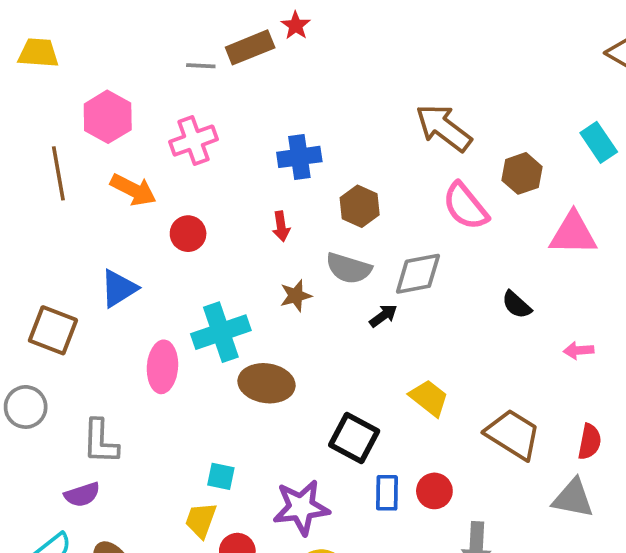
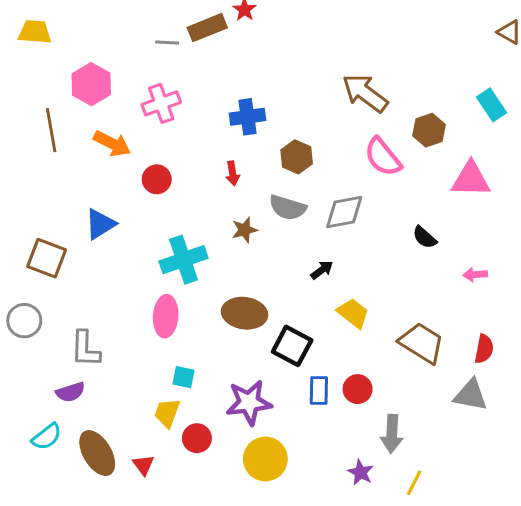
black arrow: (383, 316) -> (322, 270), moved
pink ellipse: (162, 367) -> (166, 316), moved
brown ellipse: (266, 383) -> (245, 313), moved

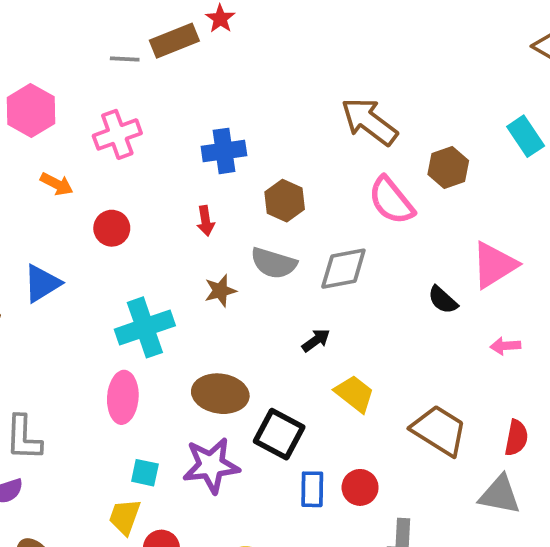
orange arrow: (112, 144) -> (57, 184), size x0.7
pink triangle: (471, 179) -> (494, 265), moved, turned -33
purple star: (249, 402) -> (211, 465), moved

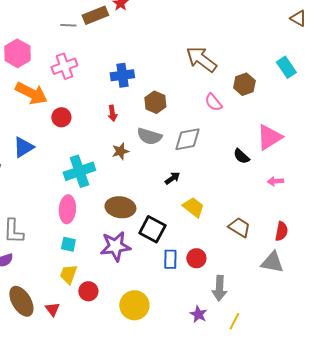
orange arrow: (57, 184) -> (31, 93), size x1.8
pink semicircle: (391, 201) -> (213, 102), size x0.7
brown trapezoid: (439, 430) -> (239, 227), size x0.7
cyan square: (145, 473) -> (68, 244), moved

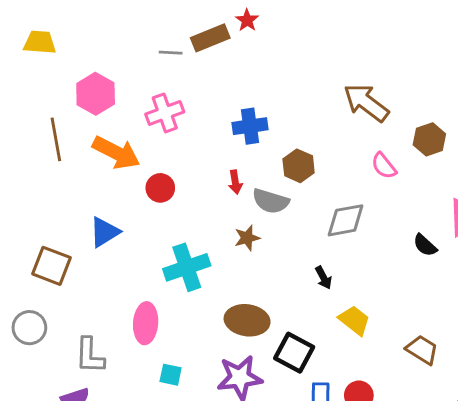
gray semicircle: (149, 136) -> (271, 201), moved
black arrow: (172, 178) -> (324, 278), turned 98
pink ellipse: (67, 209) -> (146, 323), moved

